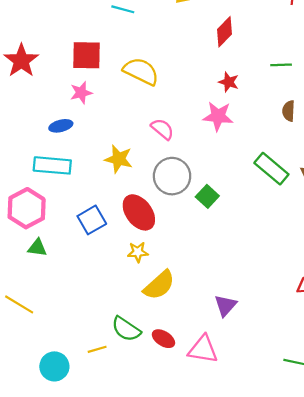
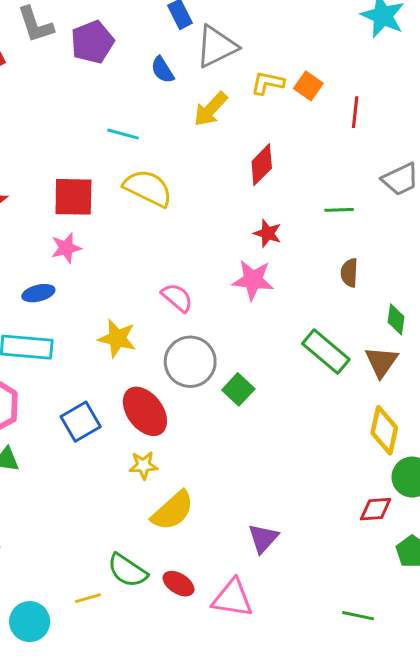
yellow semicircle: (141, 71) -> (148, 188), moved

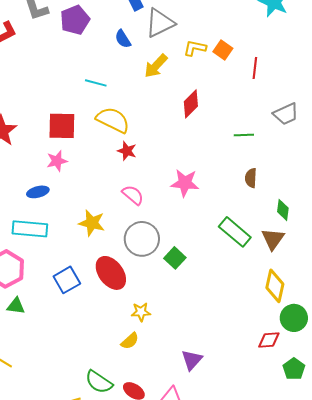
red star: (268, 233) -> (127, 151), moved
yellow star: (143, 465) -> (141, 312), moved
yellow semicircle: (173, 511) -> (130, 341), size x0.6

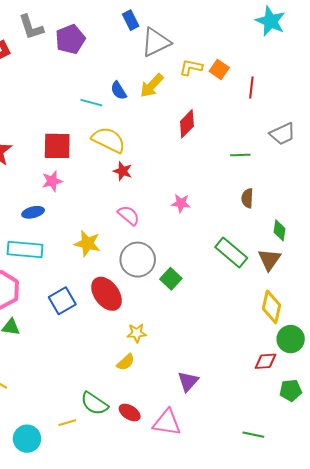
blue semicircle: (123, 39) -> (119, 91), moved
pink star: (185, 183) -> (181, 203), size x0.7
green pentagon: (294, 369) -> (291, 390), turned 30

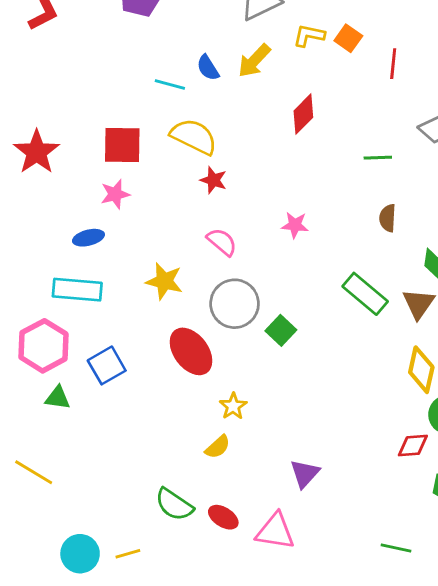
blue square: (62, 301) -> (107, 365), moved
yellow star: (137, 333) -> (233, 406), turned -30
yellow line: (67, 423) -> (128, 554), moved

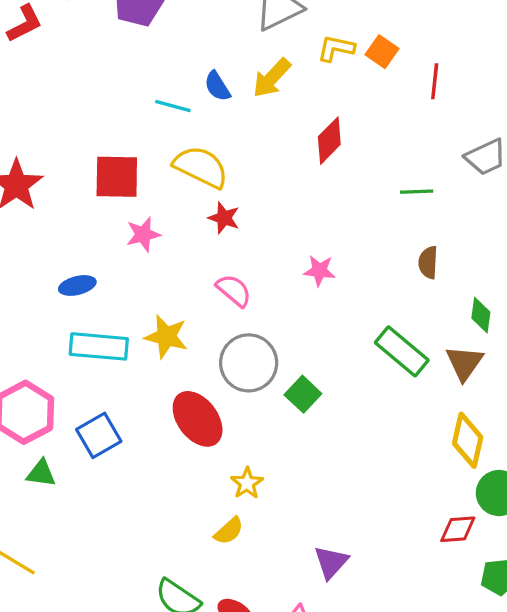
pink star: (115, 194) -> (143, 234), moved
cyan rectangle: (77, 290) -> (99, 346), moved

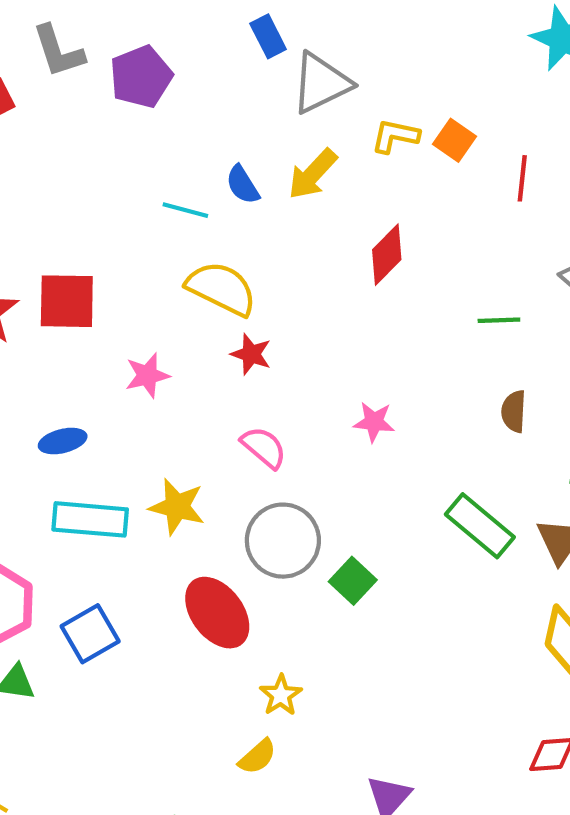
red square: (117, 177) -> (67, 301), moved

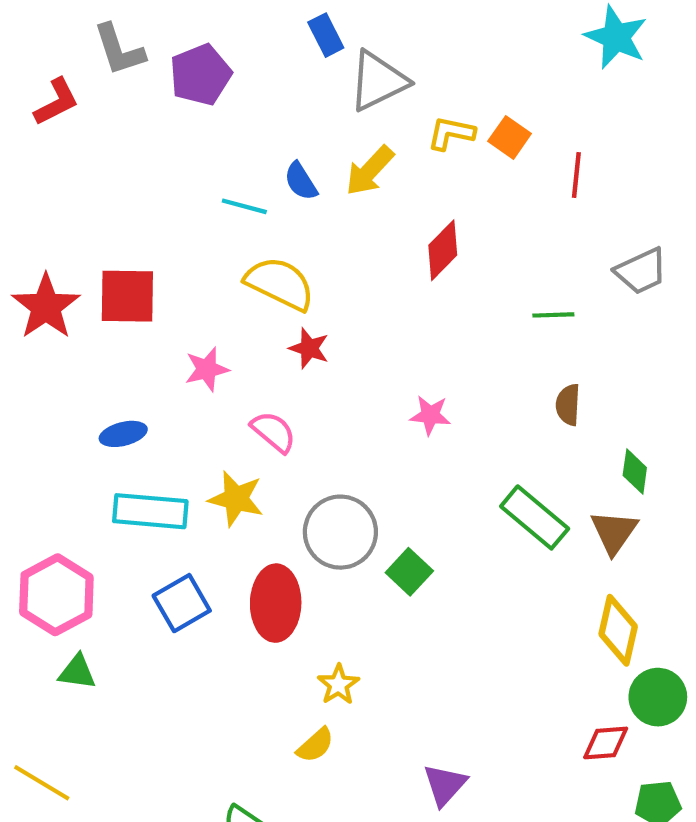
pink semicircle: (264, 447) -> (274, 432), moved
red ellipse: (217, 613) -> (276, 603), turned 38
blue square: (90, 634) -> (182, 603), moved

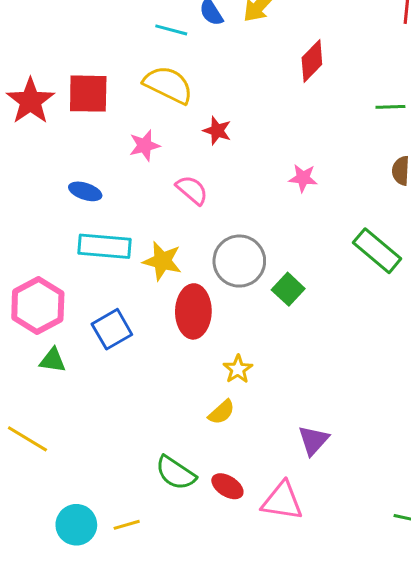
yellow semicircle: (280, 284) -> (168, 85), moved
blue ellipse: (123, 434) -> (85, 191), turned 32
yellow star: (236, 499) -> (162, 261), moved
blue square: (182, 603) -> (112, 329), moved

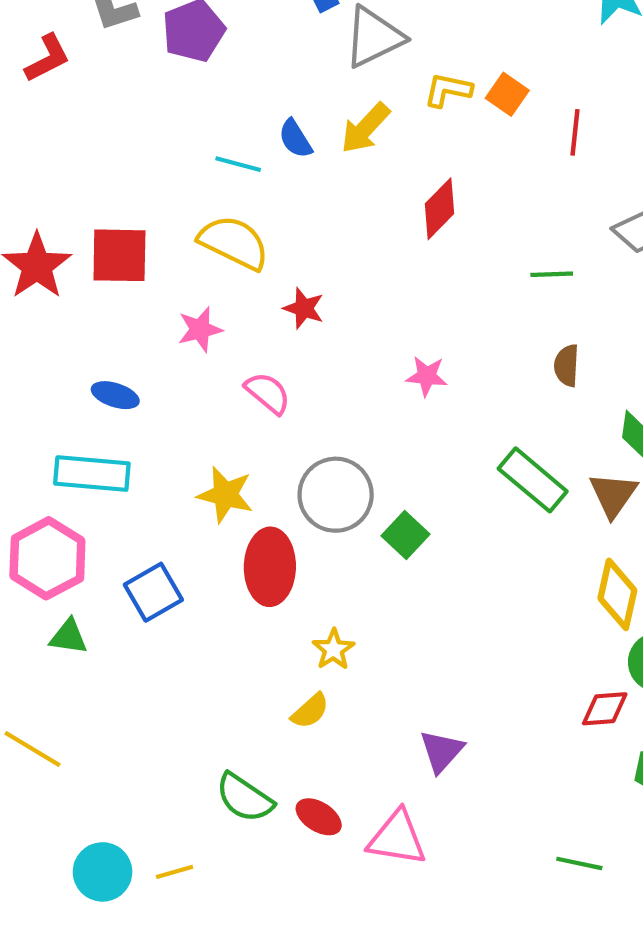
cyan rectangle: (104, 246) -> (92, 474), moved

